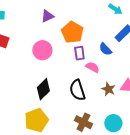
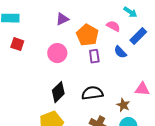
pink semicircle: (92, 67) -> (113, 26), moved
brown star: (108, 89) -> (123, 105), moved
black semicircle: (77, 90) -> (92, 93), turned 100

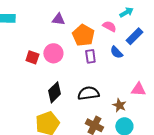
cyan arrow: (130, 12) -> (126, 12), turned -64
purple triangle: (62, 19) -> (58, 19), turned 32
red square: (17, 44) -> (32, 57), moved

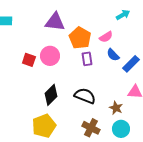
purple triangle: (58, 19) -> (55, 22), size x1.5
pink semicircle: (109, 26) -> (106, 37), moved, turned 120
blue rectangle: (134, 36) -> (131, 64), moved
black semicircle: (88, 93) -> (85, 96), turned 30

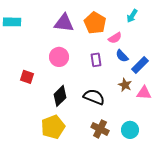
cyan arrow: (123, 15) -> (132, 16), turned 152
orange pentagon: (80, 38) -> (95, 23), moved
red square: (29, 60) -> (27, 77), moved
brown star: (116, 108) -> (125, 85), moved

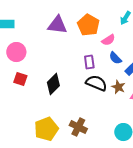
pink circle: (59, 57) -> (16, 52), moved
black diamond: (60, 96) -> (53, 84), moved
black semicircle: (94, 97) -> (96, 83), moved
brown cross: (100, 129) -> (78, 127), moved

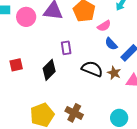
pink circle: (16, 52) -> (26, 17), moved
purple rectangle: (89, 62) -> (66, 48), moved
red square: (20, 79) -> (16, 65), turned -32

